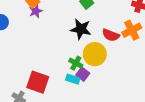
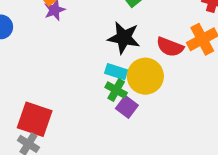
cyan rectangle: (73, 79) -> (116, 72), moved
red square: (38, 82) -> (35, 119), moved

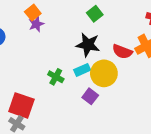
cyan rectangle: (116, 72) -> (82, 70), turned -42
green cross: (116, 90) -> (56, 77), moved

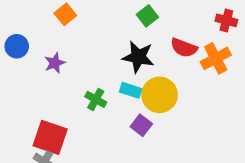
purple star: (36, 24) -> (55, 63), moved
red semicircle: (122, 52) -> (184, 48), moved
cyan rectangle: (82, 70) -> (131, 90), turned 42

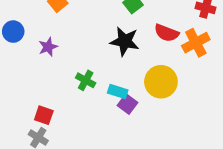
cyan rectangle: (131, 90) -> (118, 91), moved
yellow circle: (160, 95) -> (161, 82), moved
red square: (50, 137) -> (44, 115), size x0.6

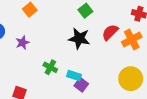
red semicircle: (167, 33) -> (110, 32), turned 114
yellow circle: (161, 82) -> (131, 79), moved

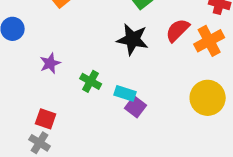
purple star: (23, 43) -> (50, 63), moved

